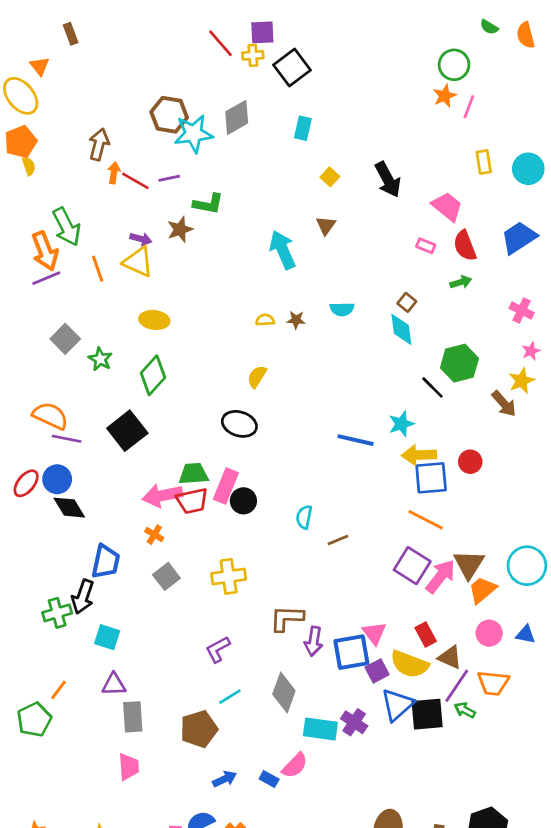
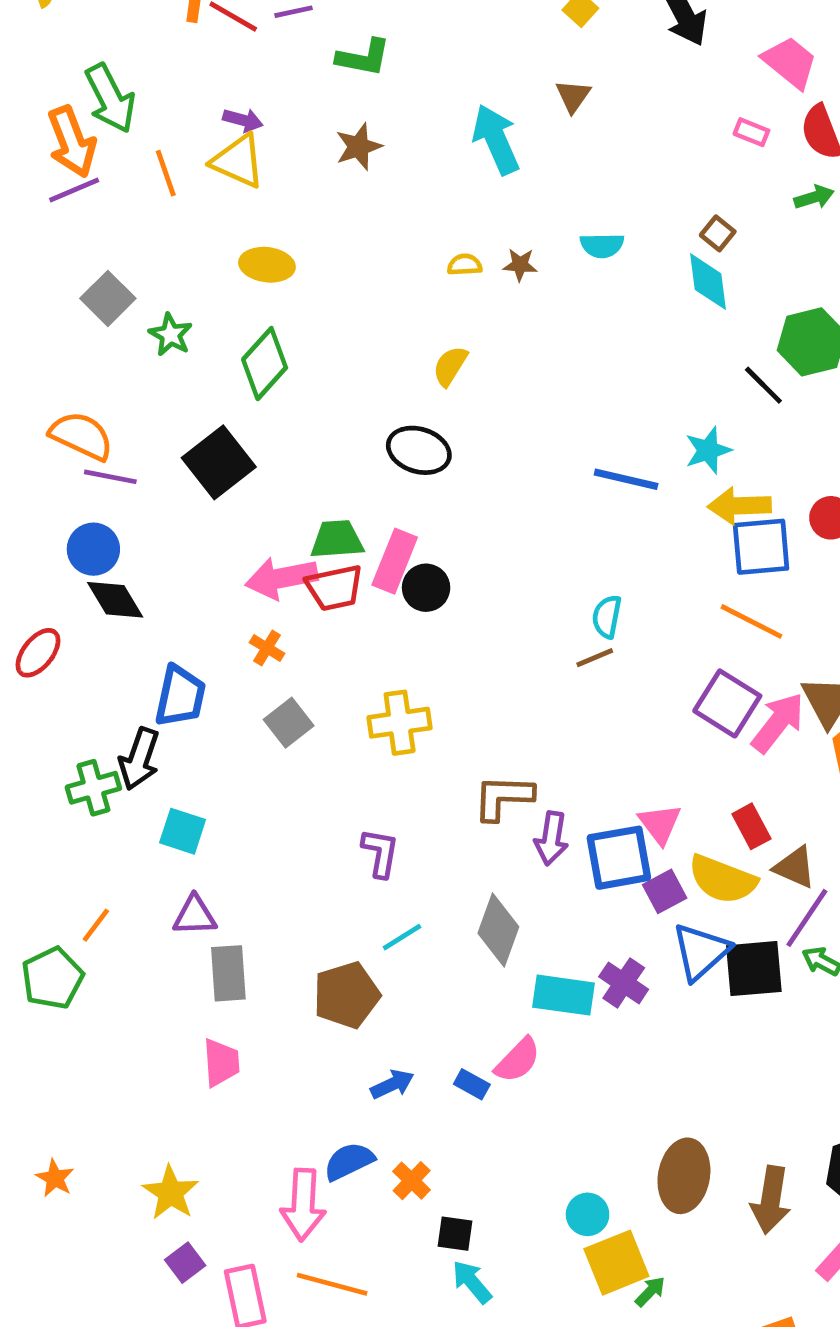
brown star: (180, 229) -> (359, 147), moved
red ellipse: (26, 483) -> (38, 653), moved
cyan semicircle: (304, 517) -> (607, 617), moved
purple L-shape: (218, 649) -> (380, 853), turned 128

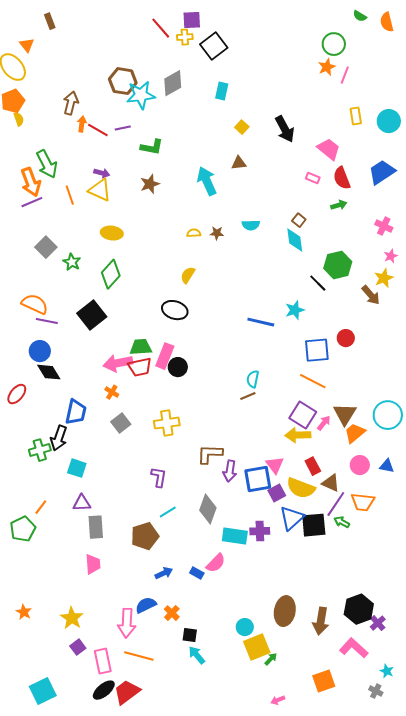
brown triangle: (573, 96) -> (239, 163), turned 49
yellow arrow: (739, 506) -> (298, 435), moved
pink arrow: (778, 723) -> (324, 423), size x0.6
purple cross: (624, 983) -> (260, 531), turned -36

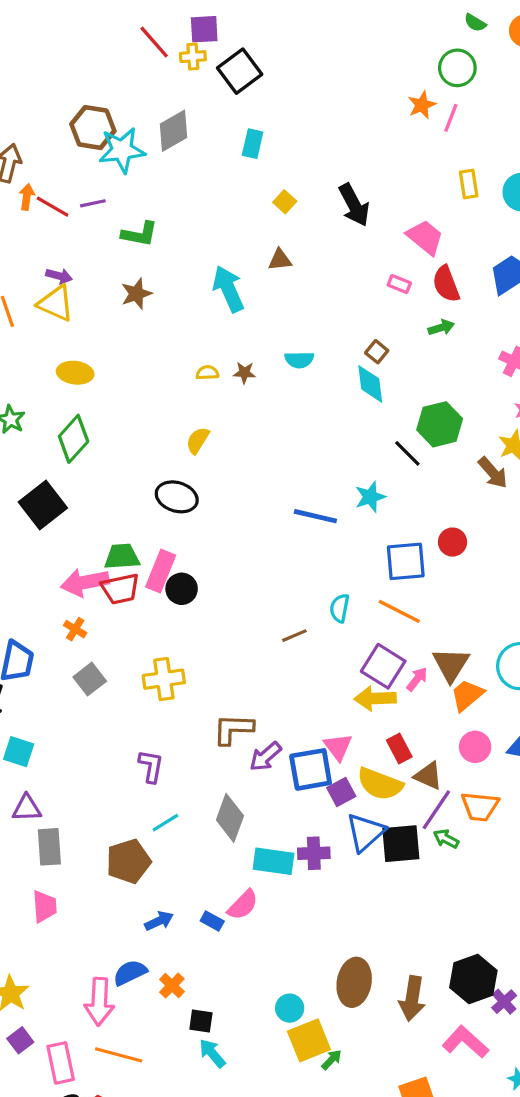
green circle: (334, 44) -> (457, 68), moved
cyan semicircle: (253, 379) -> (340, 608), moved
purple arrow: (230, 471) -> (265, 757), turned 40

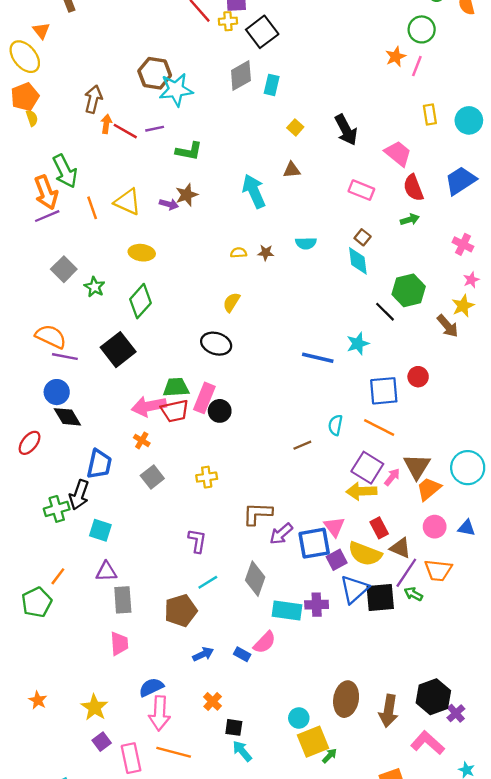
gray diamond: (174, 131) -> (241, 76), moved
purple arrow: (59, 276) -> (169, 204), moved
pink rectangle: (399, 284) -> (361, 190), moved, size x1.5
yellow cross: (164, 679) -> (207, 477), size x0.7
blue semicircle: (130, 973) -> (151, 687), moved

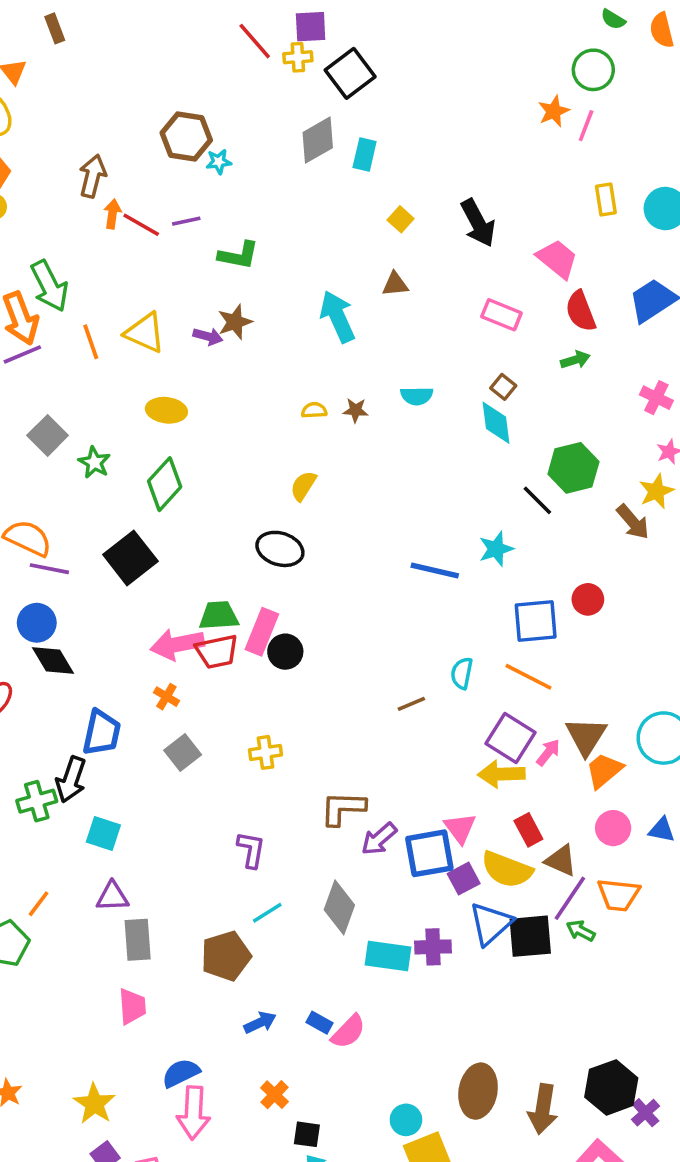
cyan star: (176, 90) -> (219, 162), size x0.5
pink semicircle: (265, 642) -> (348, 1032), moved

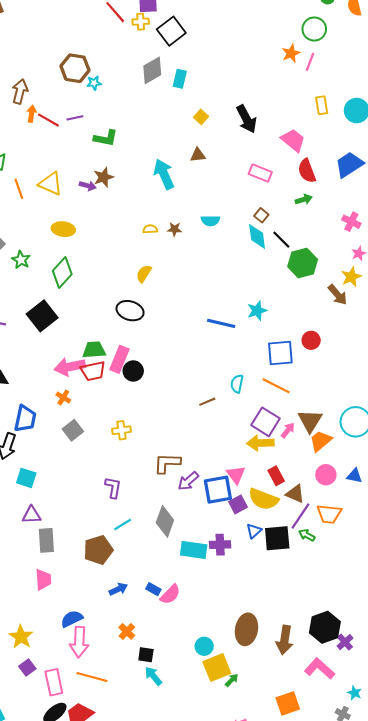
black line: (537, 500) -> (281, 240), moved
blue triangle: (491, 924) -> (254, 531), size x0.6

